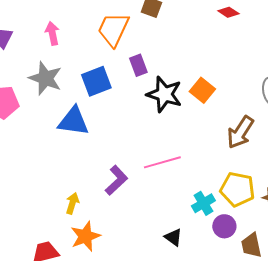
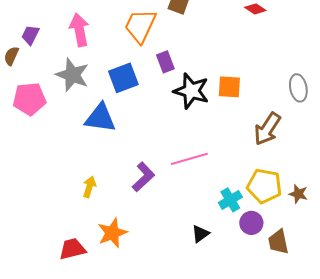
pink arrow: (52, 33) -> (79, 30), size x1.4
orange square: (202, 90) -> (229, 87), turned -35
yellow arrow: (72, 203) -> (89, 187), moved
black triangle: (173, 237) -> (200, 234), turned 48

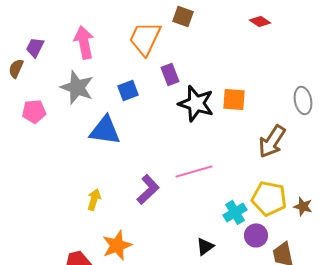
blue square: (123, 78) -> (128, 90), size x0.7
pink pentagon: (29, 99) -> (34, 111), size x0.7

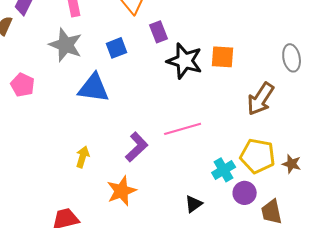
pink pentagon: (34, 111) -> (23, 85), moved, turned 30
orange star: (117, 245) -> (122, 191), moved

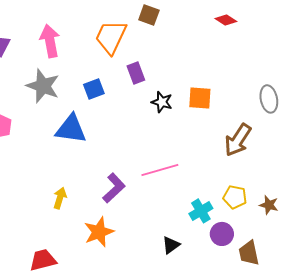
black star: (185, 61) -> (162, 102), size x0.6
yellow pentagon: (258, 156) -> (235, 197), size x0.7

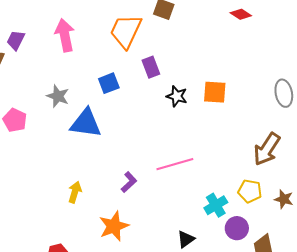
gray star: (43, 86) -> (58, 96), moved, size x0.7
brown arrow: (238, 140) -> (267, 149), moved
purple L-shape: (114, 188) -> (129, 182), size x0.7

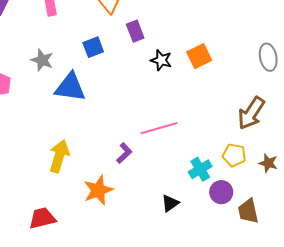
orange square: (215, 92) -> (199, 56), turned -30
purple L-shape: (129, 182) -> (124, 153), moved
yellow arrow: (75, 192) -> (59, 156), size x1.5

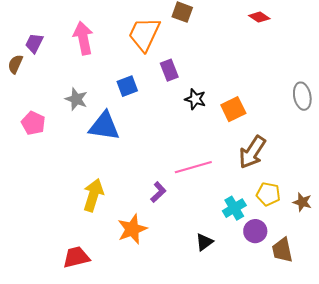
orange square: (199, 56) -> (233, 109), moved
brown arrow: (251, 113) -> (252, 152), moved

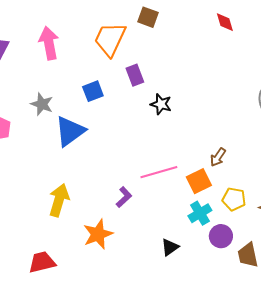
red diamond: (259, 17) -> (225, 22), turned 40
orange square: (233, 109) -> (199, 181), moved
blue triangle: (104, 126) -> (70, 131), turned -44
brown arrow: (252, 152) -> (218, 157), size x0.6

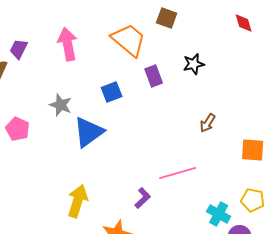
orange trapezoid: (110, 39) -> (129, 40), turned 105
black star: (161, 104) -> (194, 64), moved, turned -30
brown arrow: (218, 157) -> (208, 123), moved
orange square: (199, 181) -> (253, 150), moved, turned 30
cyan cross: (200, 213) -> (219, 214), turned -30

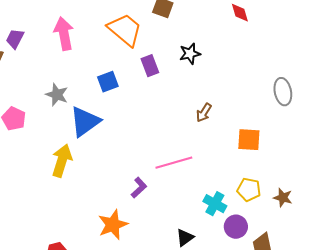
yellow arrow: (78, 201) -> (62, 161), moved

